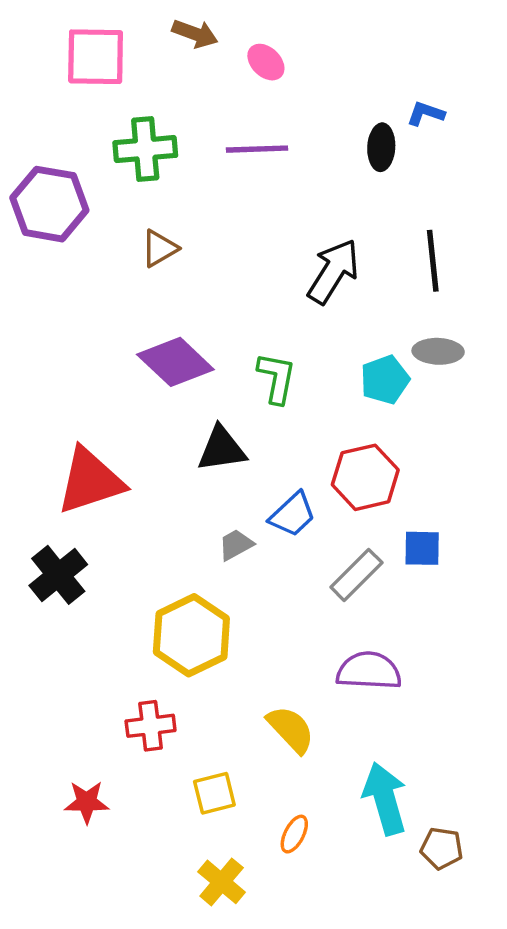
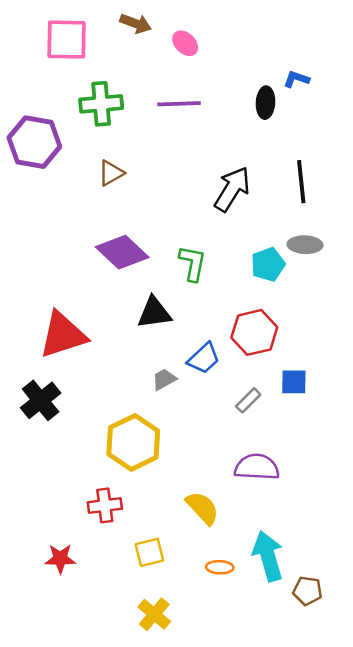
gray rectangle: (356, 575) -> (248, 400), size x0.7
orange ellipse: (294, 834) -> (220, 567), moved, turned 65

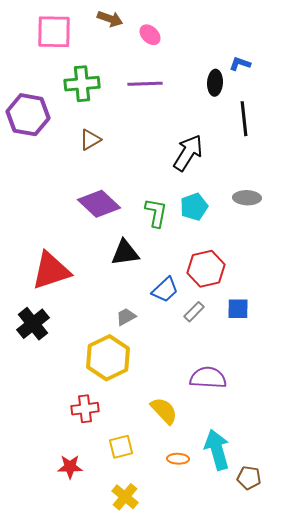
black line: (301, 182) -> (244, 119), moved
cyan pentagon: (268, 264) -> (194, 207), moved
gray trapezoid: (164, 379) -> (126, 317), moved
gray rectangle: (248, 400) -> (194, 312), moved
red star: (60, 559) -> (70, 467), moved

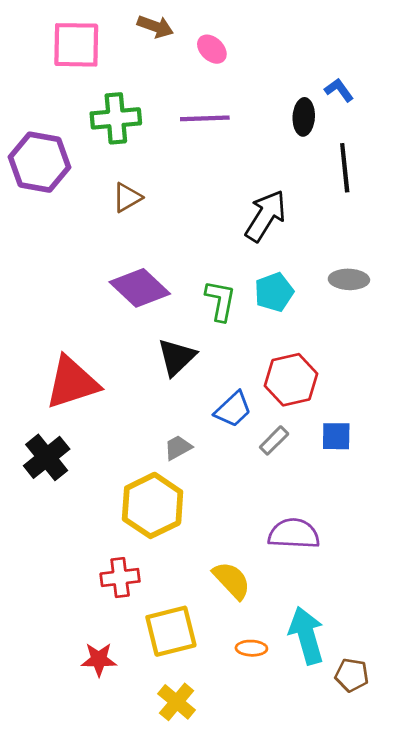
blue L-shape: (240, 64) -> (339, 90), turned 35
black triangle: (125, 253) -> (177, 357), turned -36
yellow square: (121, 447) -> (171, 631), size x1.5

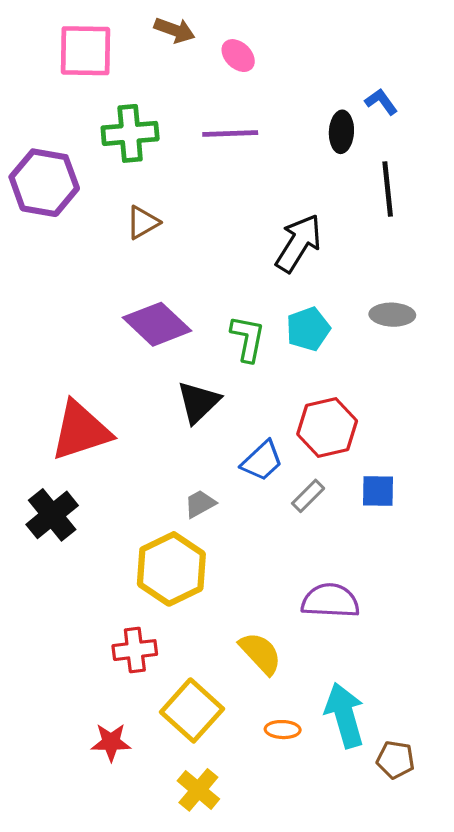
yellow square: (171, 631) -> (192, 710), turned -34

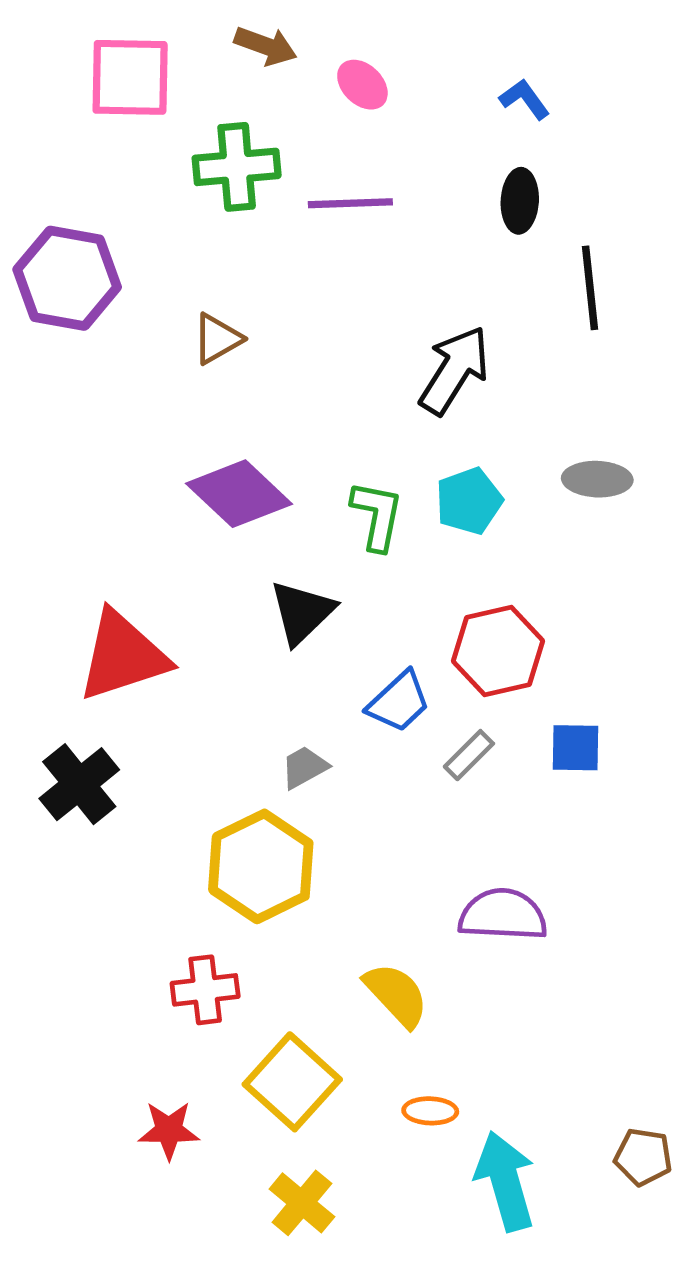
blue L-shape: (381, 102) -> (525, 99), moved
green cross: (130, 133) -> (237, 167), moved
cyan arrow: (345, 715) -> (505, 1181), moved
brown pentagon: (395, 760) -> (643, 1157), moved

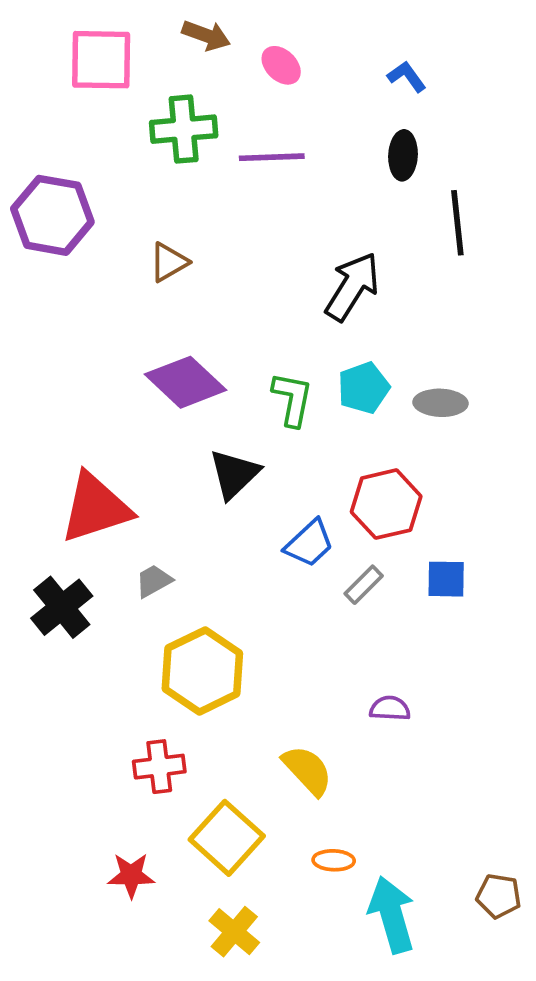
gray ellipse: (597, 479) -> (440, 403), moved
gray trapezoid: (304, 767) -> (154, 581), moved
purple semicircle: (503, 915) -> (390, 708), size x0.6

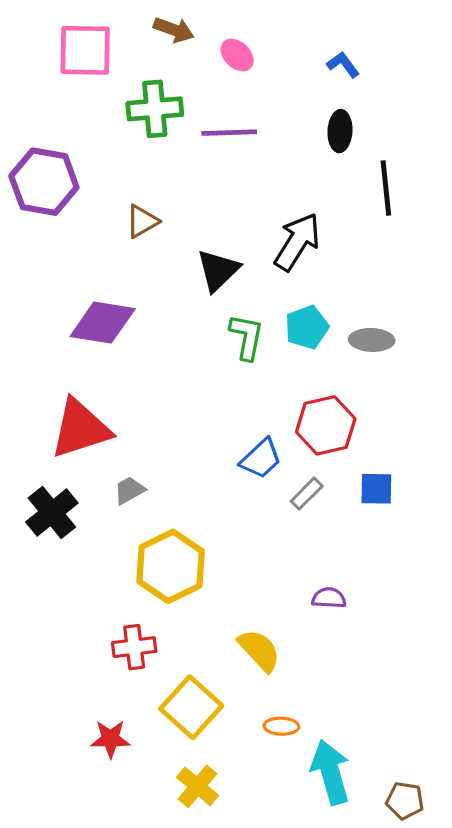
purple diamond: (186, 382) -> (103, 323), moved, turned -34
black triangle: (234, 474) -> (218, 270), moved
brown pentagon: (499, 896) -> (405, 801), moved

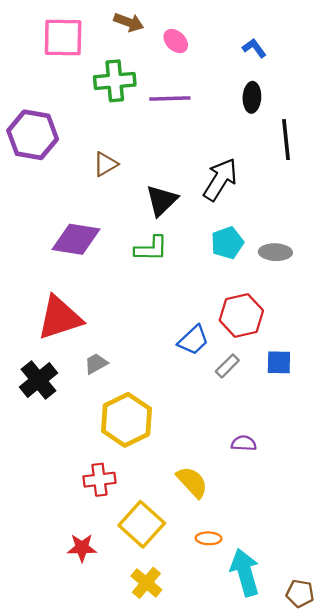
green L-shape: (247, 337) -> (151, 249), moved, turned 80

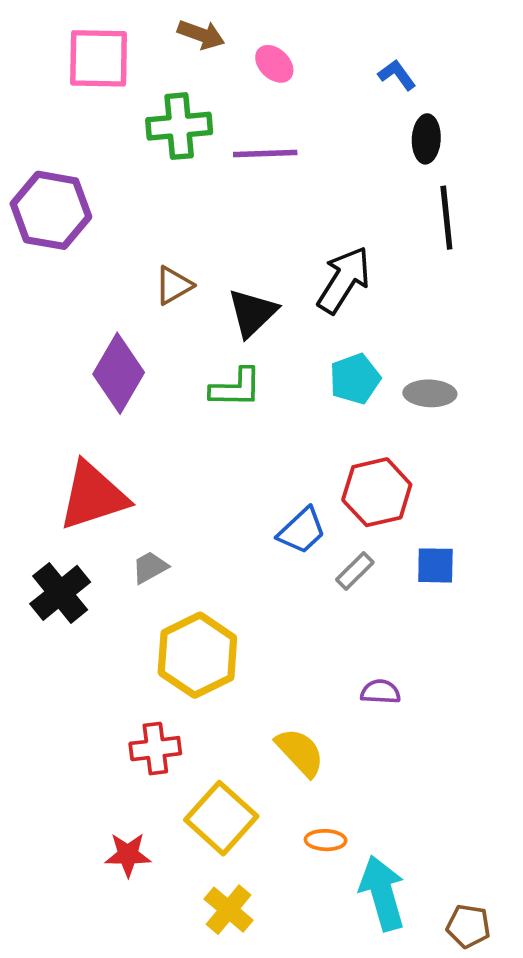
black ellipse: (252, 97) -> (426, 139), moved
brown triangle: (105, 164) -> (174, 285), moved
purple diamond: (76, 239) -> (119, 373), turned -69

